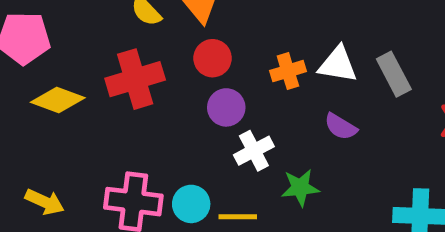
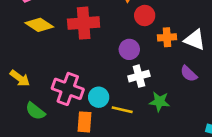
red circle: (213, 58) -> (145, 16), moved

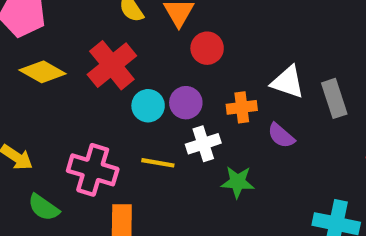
red cross: (84, 23) -> (112, 65), turned -32
orange cross: (167, 37) -> (242, 107), moved
cyan circle: (99, 97) -> (148, 106), moved
yellow line: (122, 110) -> (158, 163), moved

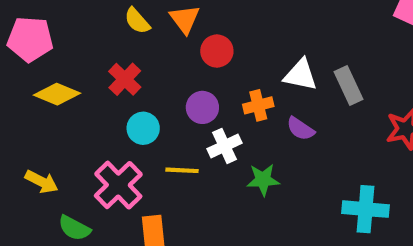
red cross: (112, 65) -> (125, 79), size x0.7
cyan circle: (148, 106) -> (143, 128), moved
pink cross: (93, 170) -> (118, 185), turned 36

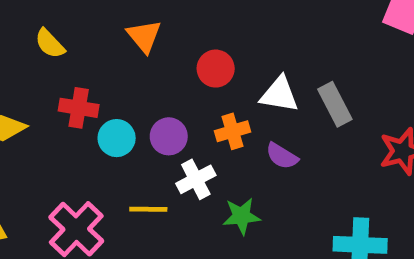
yellow semicircle: (137, 21) -> (50, 44), moved
red circle: (217, 51) -> (216, 69), moved
red cross: (125, 79) -> (79, 108), turned -32
cyan circle: (143, 128) -> (117, 138), moved

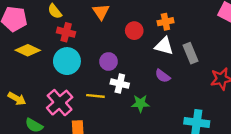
red cross: (79, 108) -> (66, 32), moved
orange cross: (232, 131) -> (165, 22), moved
cyan circle: (117, 138) -> (67, 61), moved, size x1.5
white cross: (196, 179) -> (120, 84), turned 36

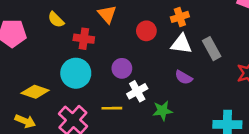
red cross: (66, 32) -> (84, 39), moved
yellow diamond: (28, 50) -> (35, 92), moved
white cross: (120, 84) -> (137, 91), turned -36

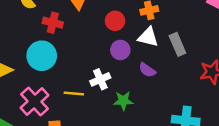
purple circle: (122, 68) -> (120, 50), moved

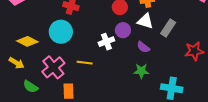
gray rectangle: (177, 44) -> (168, 28), turned 54
white cross: (100, 79) -> (106, 42), moved
green star: (123, 101) -> (141, 71), moved

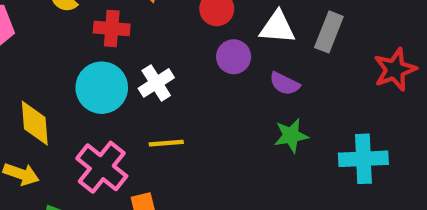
yellow diamond: (27, 41) -> (35, 123), turned 70
white cross: (106, 42) -> (156, 83), moved

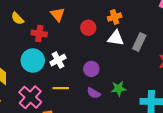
purple circle: (234, 57) -> (91, 69), moved
purple semicircle: (285, 84) -> (94, 93), moved

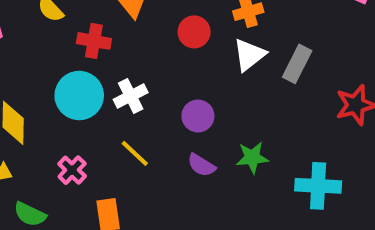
white triangle: (116, 38) -> (249, 55), turned -48
yellow line: (61, 88) -> (135, 153), turned 42
pink cross: (30, 97) -> (72, 170), size x0.6

